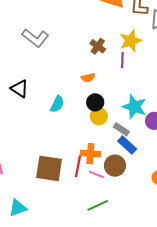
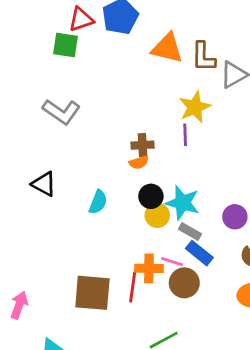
brown cross: (98, 46) -> (143, 145), moved, turned -35
cyan star: (134, 107) -> (183, 203), moved
pink line: (96, 174) -> (172, 262), moved

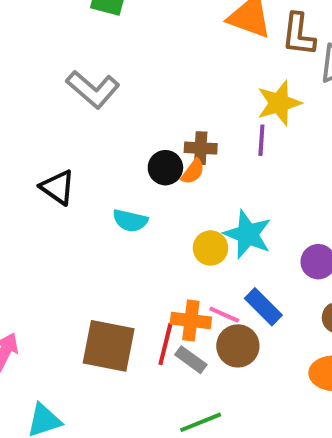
orange semicircle: (139, 162) -> (193, 172), turned -42
black circle: (151, 196) -> (165, 168), moved
cyan semicircle: (98, 202) -> (130, 221), turned 75
gray rectangle: (190, 232) -> (191, 360), moved

